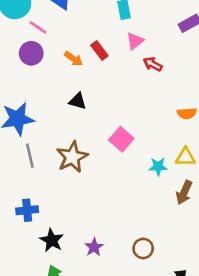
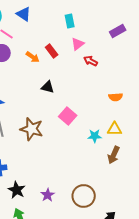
black triangle: (78, 101) -> (48, 87), moved
brown star: (72, 157) -> (32, 129), turned -30
brown circle: (143, 248) -> (84, 196), size x1.5

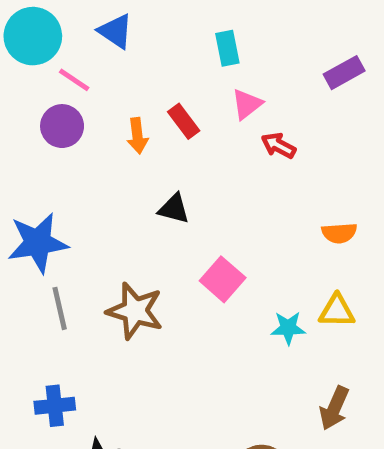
orange arrow: (33, 57) -> (137, 136), turned 48
brown arrow: (114, 155) -> (334, 408), moved

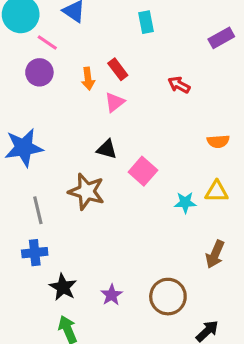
pink triangle: (247, 104) -> (115, 102), moved
black triangle: (174, 209) -> (107, 149), moved
gray line: (60, 308) -> (38, 210), moved

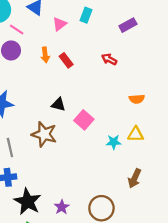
cyan rectangle: (146, 22) -> (86, 15), turned 32
purple rectangle: (221, 38) -> (128, 25), moved
red rectangle: (118, 69) -> (66, 60), moved
pink triangle: (115, 102) -> (60, 24), moved
black star: (63, 287) -> (28, 202), size x1.4

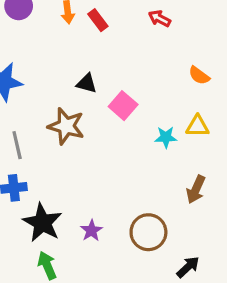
orange semicircle: (137, 99) -> (199, 75), turned 40

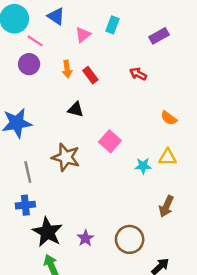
black triangle: (87, 83) -> (76, 109), moved

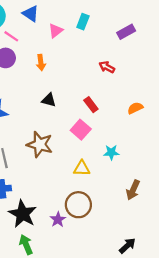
red rectangle: (90, 75) -> (91, 105), moved
orange semicircle: (169, 118) -> (135, 108), turned 119
yellow triangle: (168, 157) -> (82, 168), moved
brown circle: (130, 239) -> (78, 205), moved

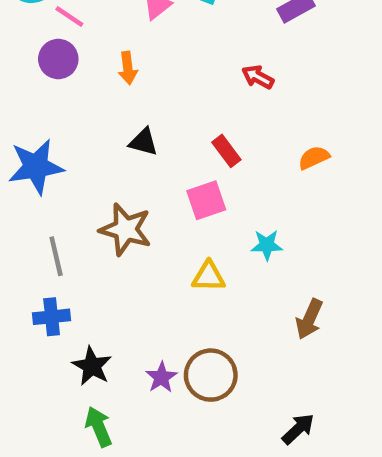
pink square: (81, 130) -> (206, 200), turned 30
brown circle: (78, 205) -> (211, 375), moved
black star: (23, 214) -> (92, 366), size x0.7

